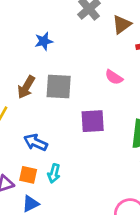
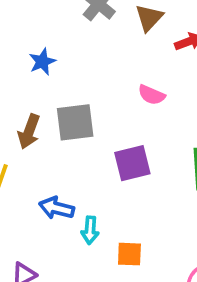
cyan arrow: (54, 173) -> (90, 230), moved
orange square: (28, 175) -> (129, 254), moved

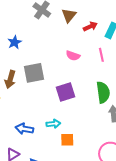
blue arrow: (57, 208) -> (24, 129), moved
cyan arrow: (90, 230) -> (53, 124), moved, turned -96

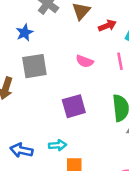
blue star: (15, 42) -> (25, 33), moved
gray square: (34, 73) -> (34, 66), moved

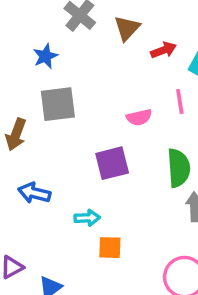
pink semicircle: (85, 61) -> (139, 117), moved, turned -36
blue arrow: (21, 150) -> (34, 193), moved

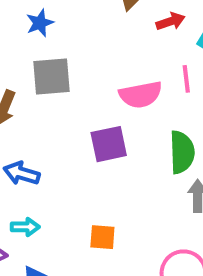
pink semicircle: (139, 117) -> (141, 95), size x1.5
cyan arrow: (87, 218) -> (25, 227), moved

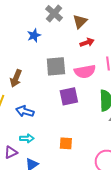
red arrow: (171, 21) -> (87, 42), moved
gray square: (51, 76) -> (56, 66), moved

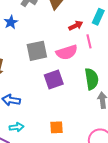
red arrow: (87, 42) -> (76, 26), moved

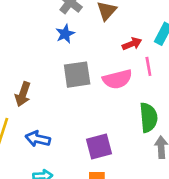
blue star: (11, 22) -> (65, 34), moved
purple square: (54, 80) -> (99, 147), moved

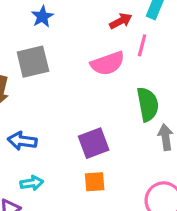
pink line: (148, 66) -> (142, 45), turned 30
gray square: (77, 75) -> (33, 62), moved

